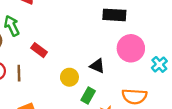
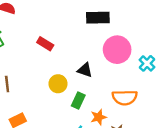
red rectangle: (39, 50) -> (45, 44), moved

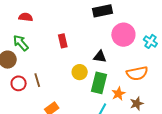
red rectangle: (45, 44) -> (63, 41), turned 56
green rectangle: (78, 100) -> (99, 83), size x1.5

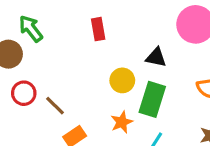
brown line: (37, 80) -> (55, 106), moved, turned -32
orange star: (118, 94) -> (122, 122), moved

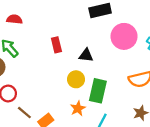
black triangle: (156, 57) -> (86, 55), moved
brown line: (55, 106) -> (24, 113), moved

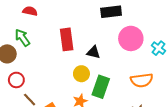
red rectangle: (56, 45) -> (67, 39), size x1.5

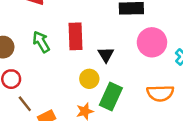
green arrow: (22, 38) -> (41, 42), moved
black triangle: (93, 52) -> (106, 55), turned 40

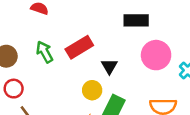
red rectangle: (76, 36) -> (79, 47), turned 60

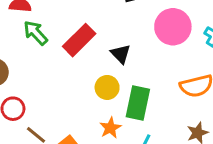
green arrow: (45, 52) -> (36, 33), moved

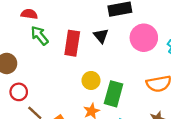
red rectangle: (79, 40) -> (72, 43), turned -40
black triangle: (121, 54) -> (101, 36), moved

